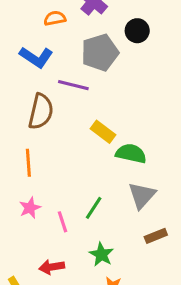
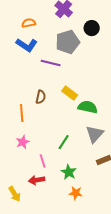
orange semicircle: (55, 18) -> (29, 23), moved
brown semicircle: (41, 112) -> (41, 97), moved, size x0.6
pink line: (63, 222) -> (43, 161), moved

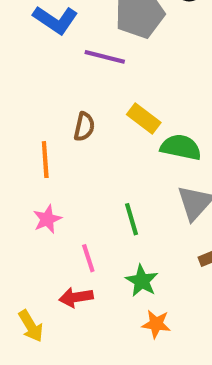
green line: (64, 142) -> (132, 219), turned -49

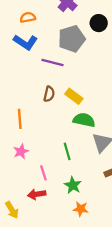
brown semicircle: (84, 127) -> (49, 94), moved
green semicircle: (181, 147) -> (84, 120), moved

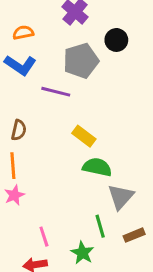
brown semicircle: (49, 94) -> (19, 130), moved
pink star: (21, 151) -> (14, 195), moved
green line: (67, 151) -> (100, 226), moved

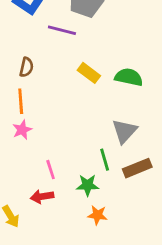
green semicircle: (97, 167) -> (129, 77), moved
brown rectangle: (134, 235) -> (137, 168), size x1.4
green star: (82, 253) -> (88, 185), turned -30

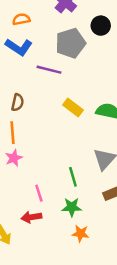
green line: (105, 160) -> (73, 177), moved

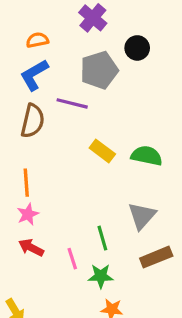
blue L-shape: (19, 47) -> (34, 75), turned 116
brown semicircle: (18, 102) -> (33, 121), moved, size x1.5
pink line: (39, 193) -> (72, 259), moved
red arrow: (31, 217) -> (31, 248), moved, turned 36

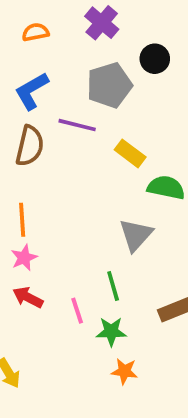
orange semicircle: (37, 40) -> (35, 32), moved
yellow rectangle: (102, 151) -> (130, 153), moved
gray triangle: (142, 216) -> (136, 235), moved

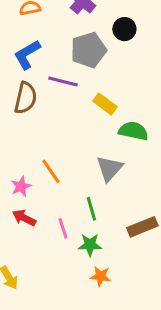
orange line: (22, 220) -> (51, 171), moved, turned -30

